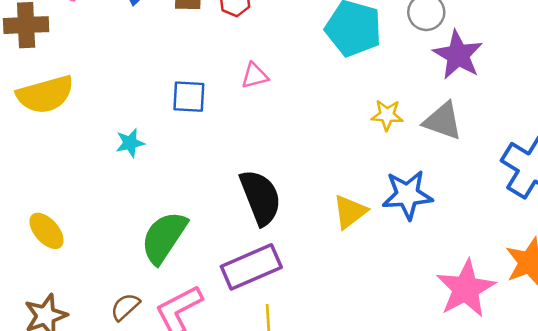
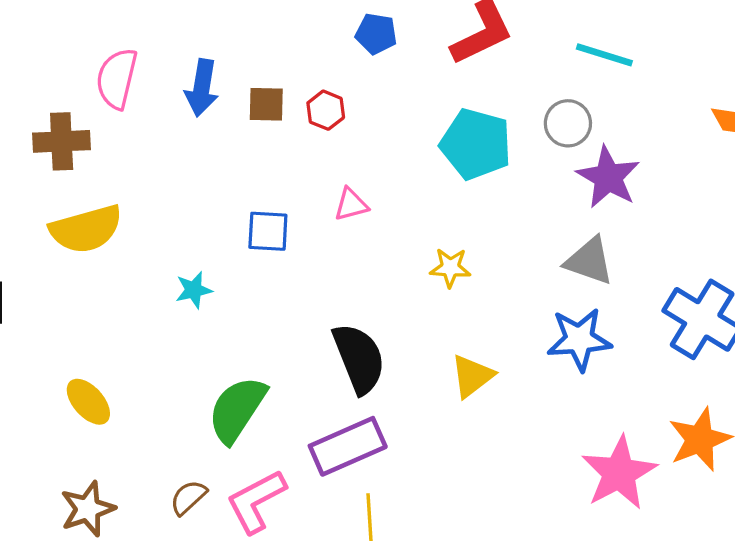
yellow star: (387, 115) -> (450, 268), moved
blue star: (407, 195) -> (579, 339), moved

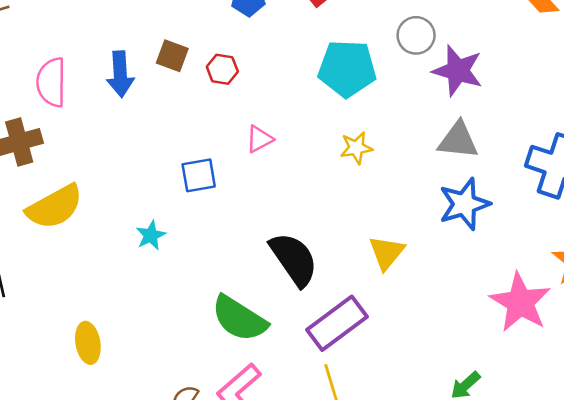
brown square: (266, 104) -> (172, 56), moved, turned 32
yellow star: (450, 268) -> (356, 148), moved
yellow ellipse: (88, 402) -> (88, 343), turned 45
green semicircle: (237, 409) -> (239, 319), moved, turned -78
purple rectangle: (348, 446) -> (337, 323), moved

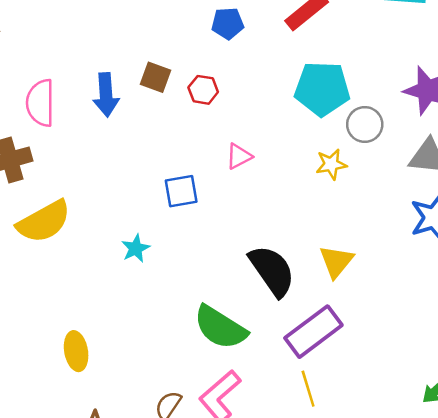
gray circle: (416, 35) -> (365, 124), moved
yellow triangle: (386, 253) -> (336, 262), moved

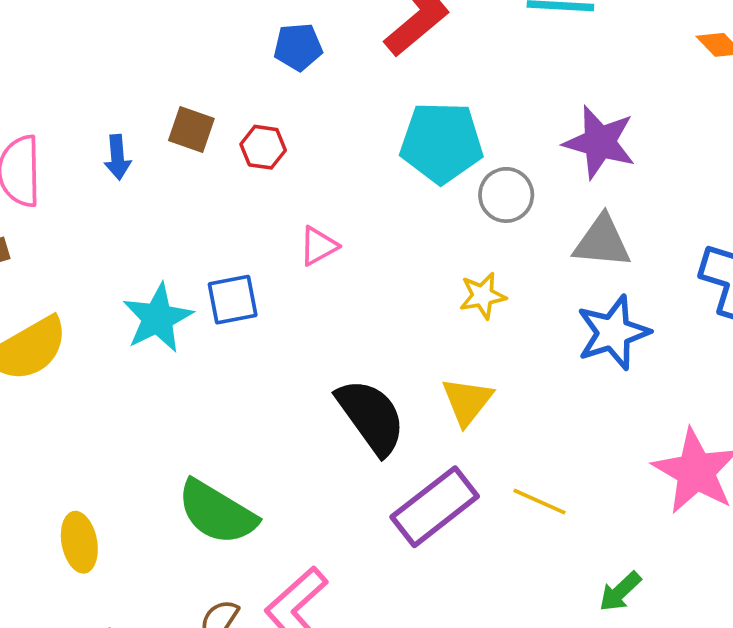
blue arrow: (106, 95) -> (117, 157), size x0.7
yellow star: (331, 164) -> (483, 296), moved
cyan star: (136, 248) -> (158, 318), moved, size x1.6
green semicircle: (220, 327) -> (217, 512), moved
yellow line: (308, 389) -> (539, 502), moved, turned -48

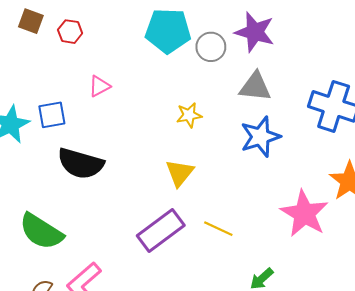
gray circle: (506, 195) -> (211, 47), moved
black semicircle: (371, 417) -> (81, 163), moved, turned 141

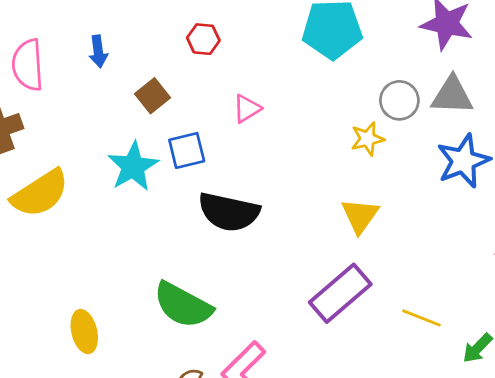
brown square: (31, 21) -> (153, 96), moved, turned 35
gray circle: (211, 47) -> (399, 100), moved
yellow line: (218, 229) -> (421, 318), moved

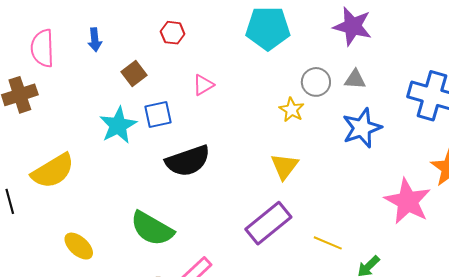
gray triangle: (452, 95) -> (355, 79), size x0.7
yellow star: (367, 139) -> (292, 110), turned -30
yellow semicircle: (40, 193) -> (53, 171), moved
black semicircle: (229, 212) -> (188, 161), turned -33
yellow ellipse: (84, 332) -> (79, 246), turned -36

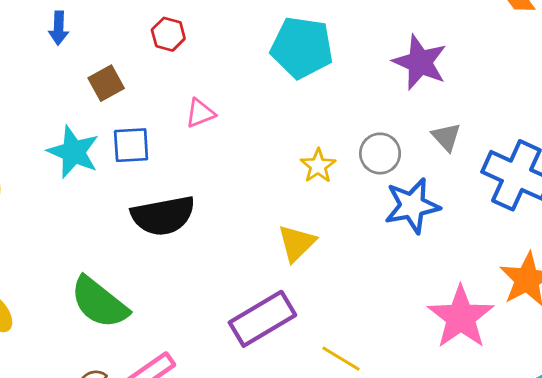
gray triangle: (355, 79) -> (446, 137), moved, turned 35
gray circle: (316, 82) -> (380, 153), moved
cyan star: (118, 125) -> (73, 152), turned -30

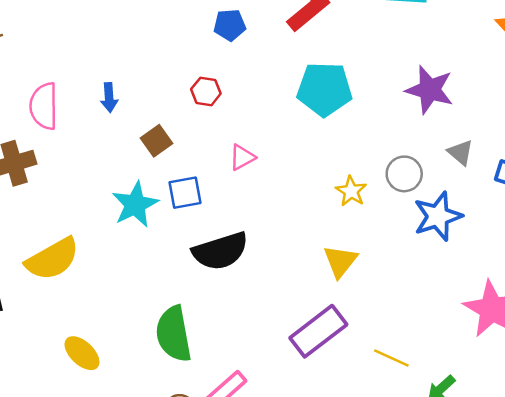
cyan star: (73, 152) -> (135, 205), turned 30
green semicircle: (99, 303) -> (174, 334), turned 48

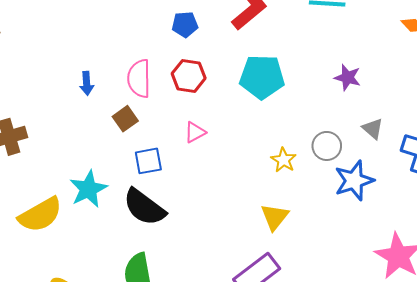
purple star: (430, 90) -> (348, 77), size x0.7
red hexagon: (206, 91) -> (189, 76), moved, size x1.4
pink semicircle: (44, 106) -> (139, 78), moved
cyan star: (135, 205) -> (88, 189), moved
black semicircle: (220, 251) -> (144, 207), moved, turned 54

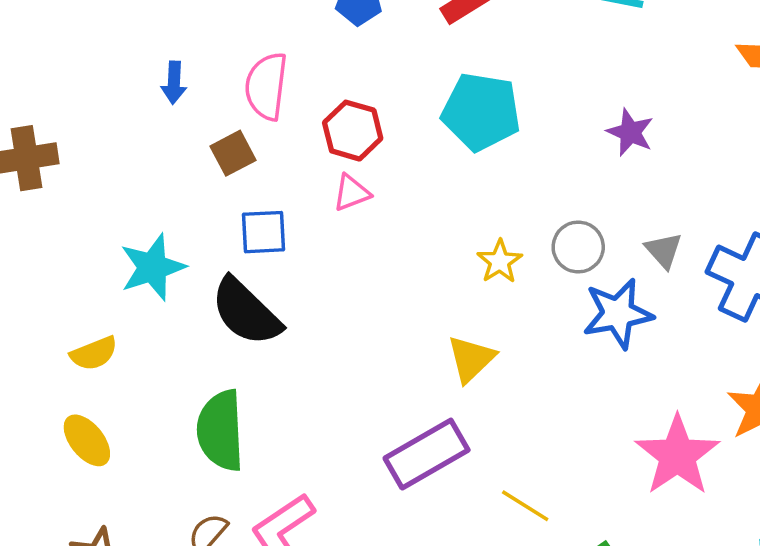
red hexagon: (189, 76) -> (353, 131), moved
gray triangle: (373, 129) -> (664, 250), moved
yellow semicircle: (40, 215) -> (94, 353), moved, size x0.6

